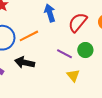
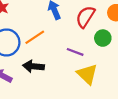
green circle: (85, 50) -> (103, 38), moved
yellow triangle: (73, 75) -> (87, 74), size x1.5

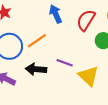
purple line: (75, 52) -> (65, 63), moved

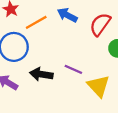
blue arrow: (56, 14) -> (67, 15), turned -42
orange line: (37, 41) -> (36, 22), moved

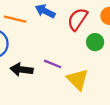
orange line: (36, 22) -> (15, 19), turned 45

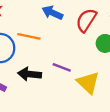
orange line: (15, 19) -> (29, 36), moved

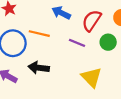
purple line: (62, 67) -> (77, 43), moved

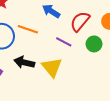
yellow triangle: (91, 77) -> (52, 67), moved

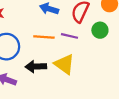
orange line: (28, 29) -> (44, 37), moved

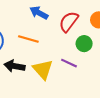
purple line: (69, 36) -> (69, 63), moved

